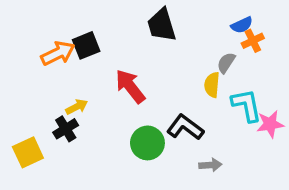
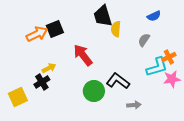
orange cross: (253, 41) -> (169, 57), moved
yellow semicircle: (212, 85) -> (116, 29), moved
cyan L-shape: (247, 105) -> (157, 67), turned 85

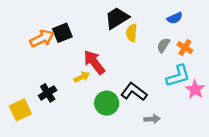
black trapezoid: (103, 16) -> (117, 18), turned 75
orange cross: (169, 57) -> (185, 48), moved, turned -32
yellow arrow: (49, 68) -> (82, 77), moved
pink star: (172, 79) -> (195, 89), turned -30

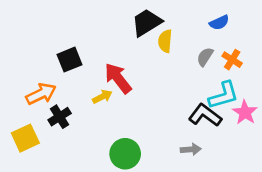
black square: (62, 33) -> (70, 60), moved
orange arrow: (42, 38) -> (41, 94), moved
black L-shape: (134, 92) -> (205, 115), moved
green circle: (107, 103) -> (125, 154), moved

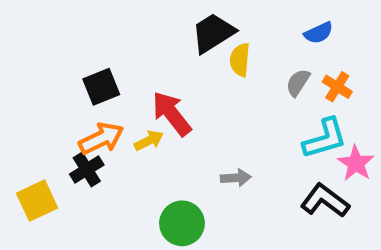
orange arrow: (41, 94) -> (101, 138), moved
black L-shape: (205, 115) -> (325, 201), moved
gray arrow: (191, 149) -> (236, 178), moved

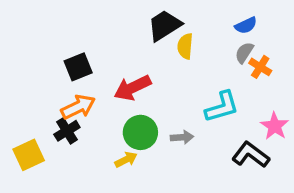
gray semicircle: (298, 83) -> (244, 53), moved
red arrow: (172, 114) -> (132, 88), turned -78
cyan L-shape: (325, 138) -> (222, 107), moved
yellow arrow: (149, 141) -> (126, 160), moved
green circle: (182, 223) -> (140, 132), moved

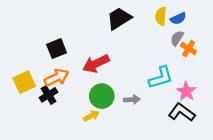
yellow semicircle: (185, 46) -> (161, 16), moved
pink star: (275, 126) -> (186, 91), moved
yellow square: (29, 155) -> (24, 82), moved

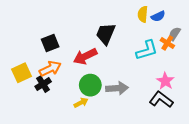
black trapezoid: (119, 18) -> (106, 34), moved, turned -35
gray semicircle: (177, 38) -> (175, 34), moved
cyan L-shape: (161, 78) -> (147, 50), moved
gray arrow: (132, 100) -> (117, 88), size x1.5

